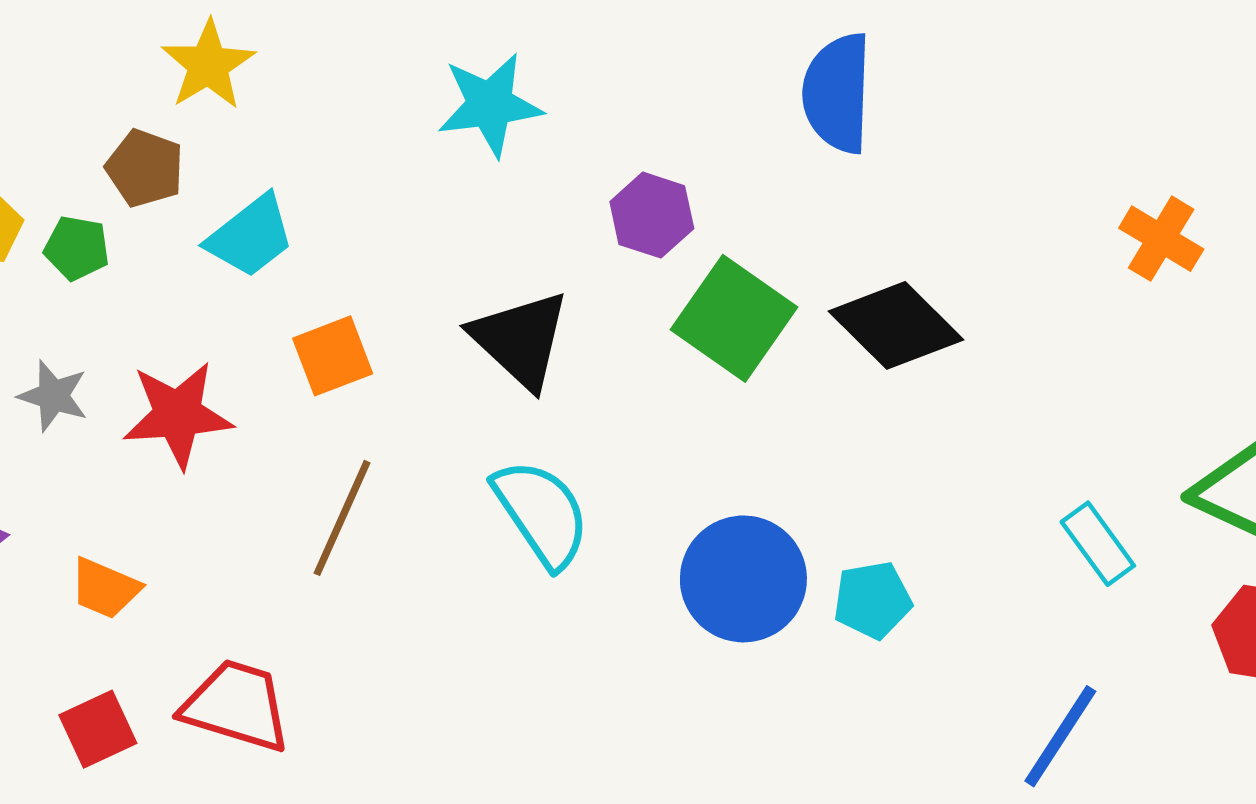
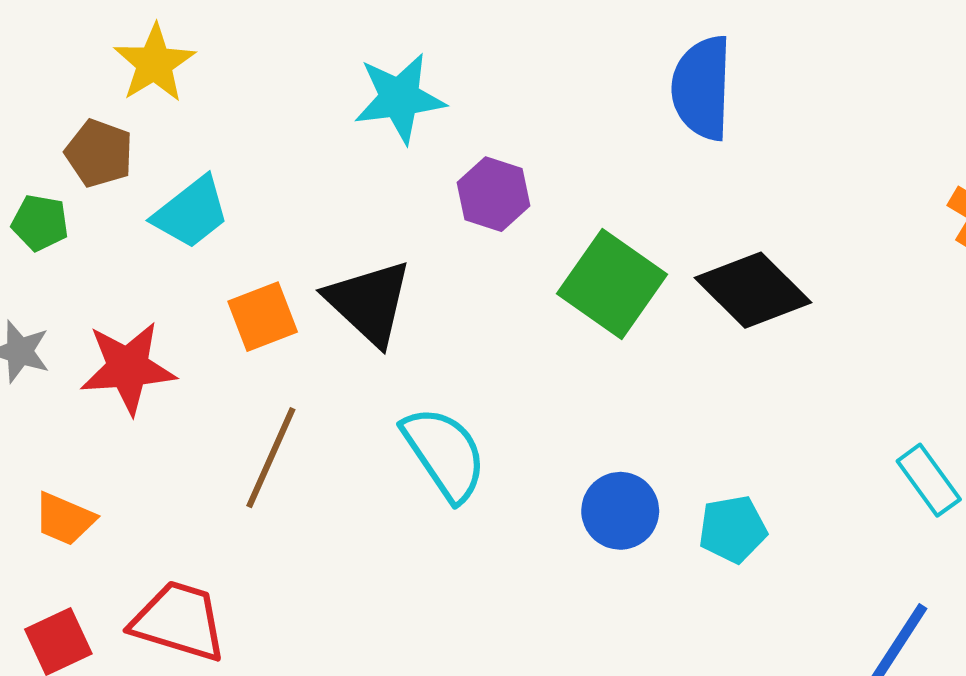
purple hexagon: (652, 215) -> (494, 194), moved
black triangle: (520, 340) -> (369, 302), moved
blue circle: (743, 579) -> (620, 511), size x0.7

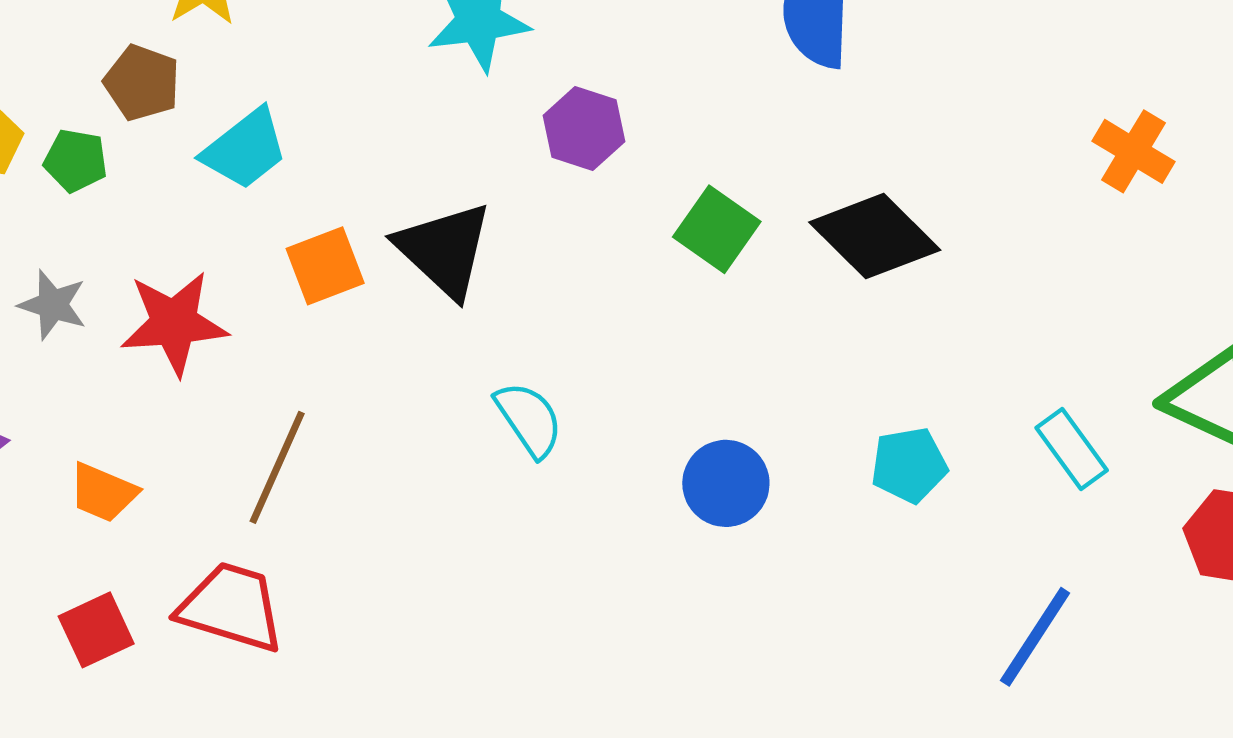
green square: (612, 284) -> (717, 229), size x0.7
cyan semicircle: (445, 454) -> (529, 419), size x0.7
brown line: (271, 458) -> (277, 467), moved
cyan pentagon: (733, 529) -> (909, 465), moved

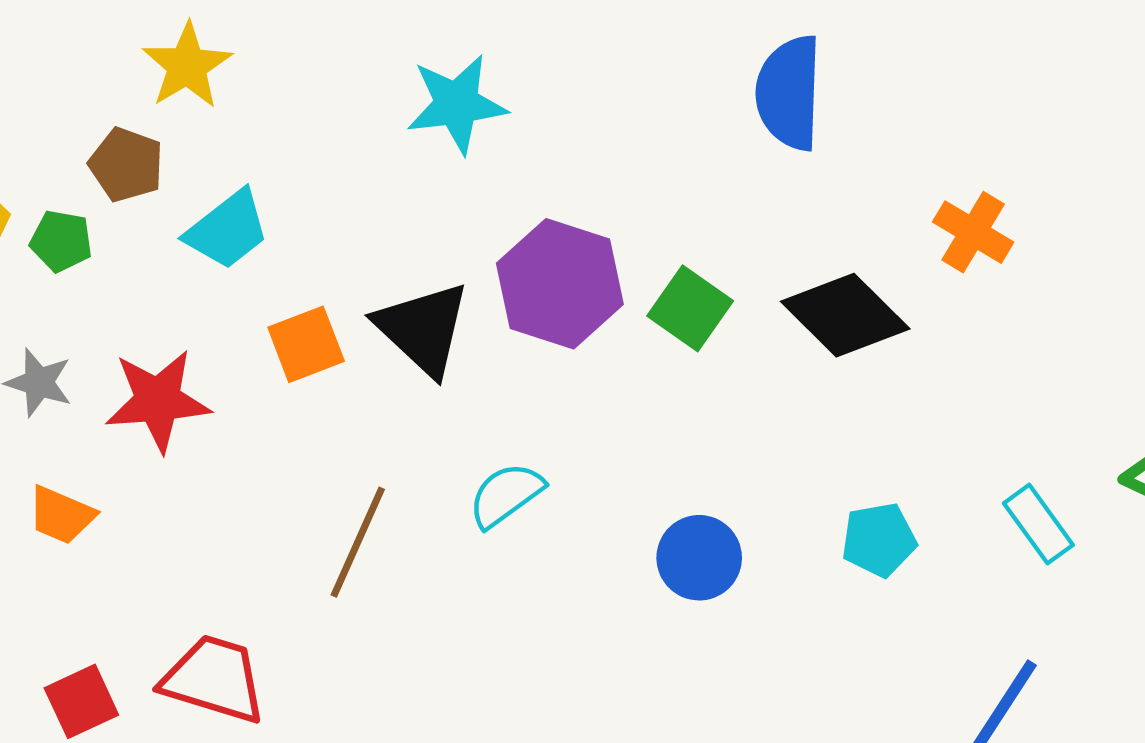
purple hexagon: (584, 128) -> (560, 284), moved, size x1.6
orange cross: (1133, 151) -> (973, 232), moved
cyan semicircle: (529, 419) -> (506, 495), turned -92
brown line: (277, 467) -> (358, 542), moved
orange trapezoid: (103, 493) -> (61, 515), moved

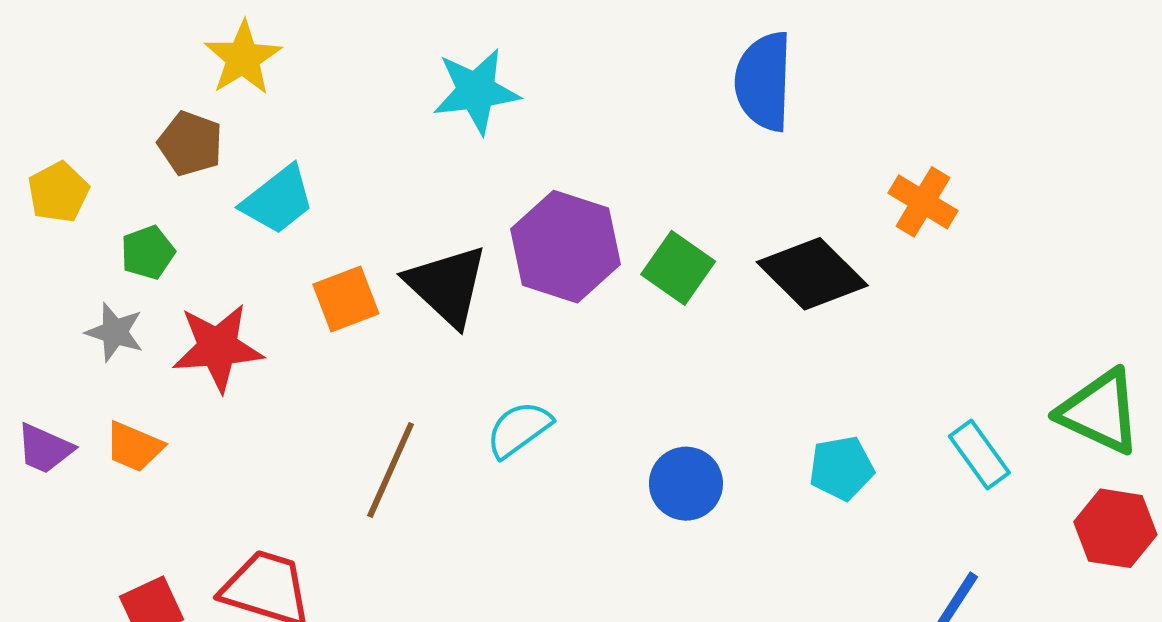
green pentagon: (61, 241) -> (148, 252), moved, turned -30

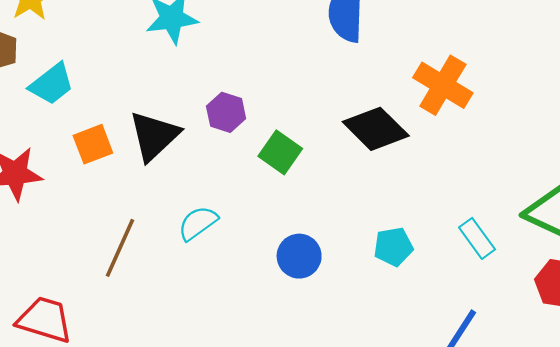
orange cross: (923, 202) -> (443, 85), size x1.4
purple hexagon: (565, 247) -> (226, 112), size x0.6
green square: (678, 268) -> (280, 152), moved
black triangle: (447, 285) -> (154, 136), turned 34

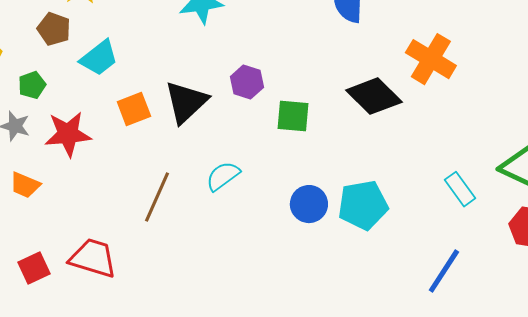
green square: (280, 152) -> (293, 116), turned -30
cyan pentagon: (393, 247) -> (363, 205), moved, size x1.5

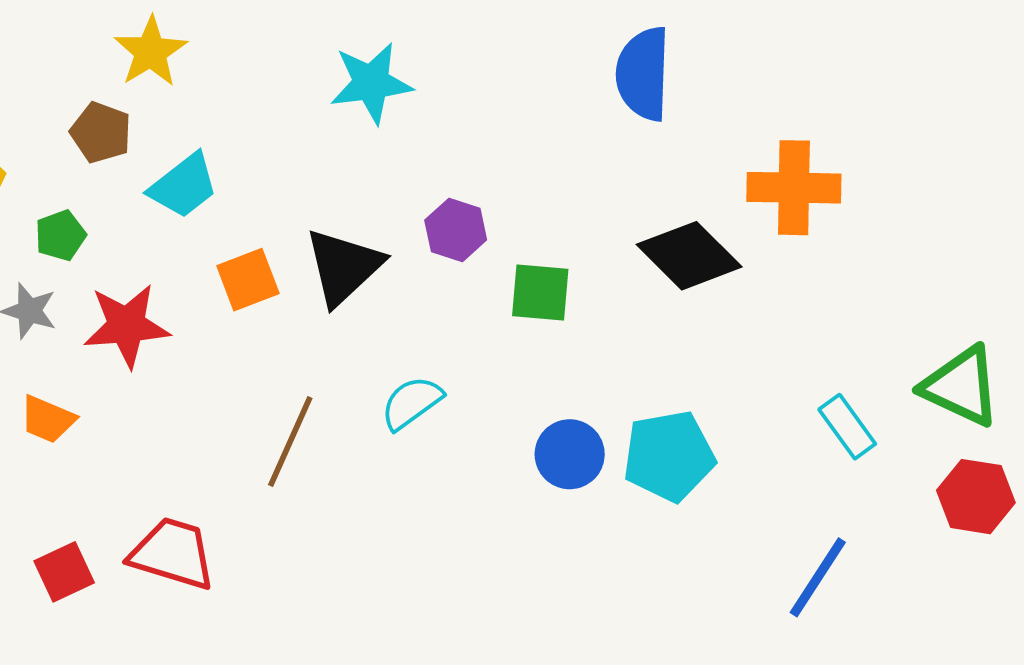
orange cross: (431, 59) -> (794, 188), turned -30

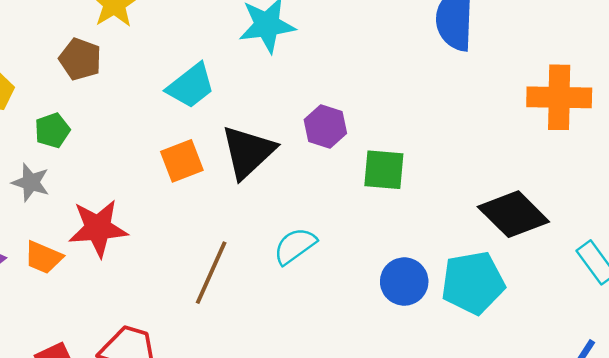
cyan trapezoid: (184, 186) -> (191, 86), moved
black diamond: (689, 256) -> (513, 214), moved
red star: (127, 326) -> (98, 228), moved

